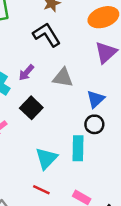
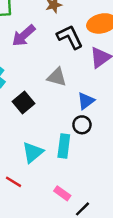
black L-shape: (47, 35) -> (70, 37), moved
purple arrow: (26, 73) -> (24, 36), moved, size x1.5
red line: (41, 190) -> (14, 182), moved

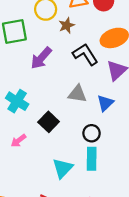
blue triangle: (86, 101) -> (105, 103), moved
black circle: (82, 125) -> (92, 133), moved

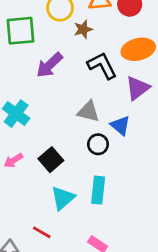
blue triangle: (105, 103) -> (120, 125), turned -42
black square: (49, 122) -> (51, 160), moved
black circle: (92, 133) -> (98, 144), moved

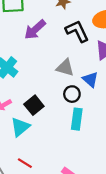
cyan rectangle: (98, 190) -> (77, 119), moved
cyan triangle: (63, 198) -> (20, 127), moved

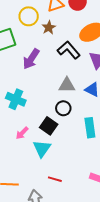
black circle: (72, 94) -> (63, 108), moved

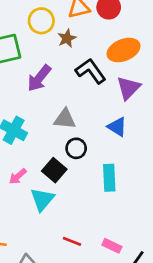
gray triangle: (67, 85) -> (65, 119), moved
red line: (55, 179) -> (72, 241), moved

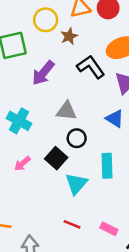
cyan triangle: (42, 199) -> (76, 184), moved

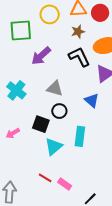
brown star: (69, 36) -> (78, 32), moved
black square: (56, 158) -> (41, 124), turned -30
pink arrow: (22, 164) -> (13, 133), moved
pink rectangle: (109, 229) -> (65, 184), moved

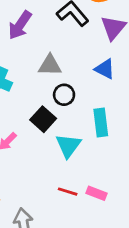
black square: (41, 124) -> (43, 119), turned 36

